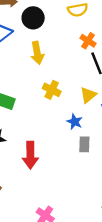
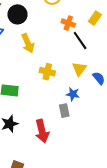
gray rectangle: (84, 144) -> (64, 111), moved

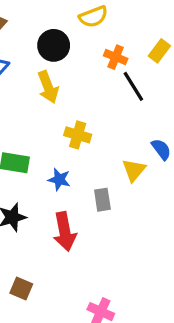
black circle: (17, 14) -> (54, 45), moved
yellow triangle: (79, 69) -> (134, 170), moved
blue star: (73, 94) -> (59, 180), moved

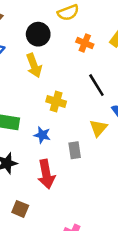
black line: (133, 86) -> (96, 85), moved
brown square: (21, 289) -> (20, 209), moved

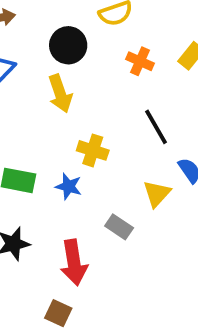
blue star: (42, 135) -> (69, 186), moved
gray rectangle: (75, 150) -> (119, 227), turned -49
brown square: (20, 209) -> (58, 313), moved

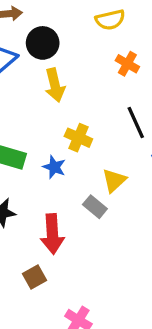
black circle: (68, 45) -> (43, 43), moved
yellow triangle: (157, 194) -> (114, 180), moved
brown square: (58, 313) -> (34, 277), turned 30

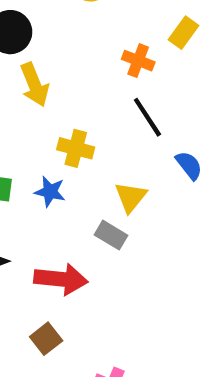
orange cross: (127, 64) -> (138, 61), moved
red arrow: (52, 234) -> (61, 279), turned -72

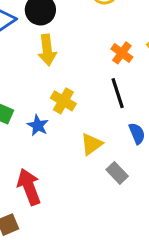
gray rectangle: (111, 235) -> (117, 173), moved
red arrow: (61, 279) -> (29, 187), turned -132

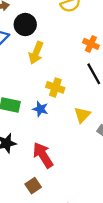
yellow arrow: (47, 50) -> (36, 53), turned 40

